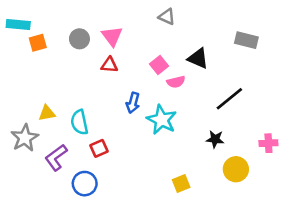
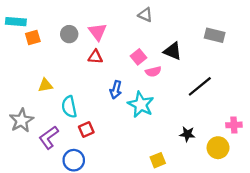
yellow triangle: (47, 113) -> (45, 85), moved
black star: (215, 139) -> (187, 134), moved
yellow circle: (236, 169) -> (218, 148), moved

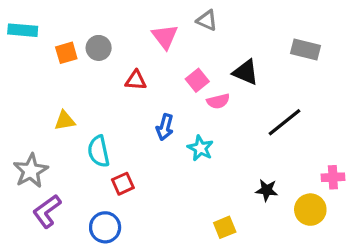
pink triangle: (98, 32) -> (165, 37), moved
orange square: (33, 37) -> (66, 53), moved
cyan star: (141, 105) -> (200, 148), size x0.7
purple L-shape: (49, 137) -> (47, 211), moved

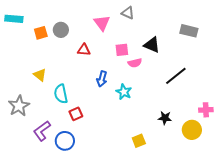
pink square: (197, 80) -> (122, 50), turned 32
yellow triangle: (65, 121) -> (40, 75), turned 48
purple L-shape: (47, 211) -> (42, 131), moved

